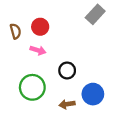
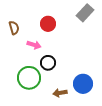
red circle: (40, 27) -> (48, 24), moved
black circle: (67, 70) -> (48, 63), moved

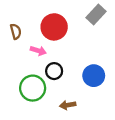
red circle: (48, 24) -> (54, 27), size x1.5
blue circle: (83, 84) -> (94, 76), moved

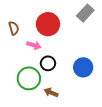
brown arrow: (68, 105) -> (51, 93), moved, turned 32

